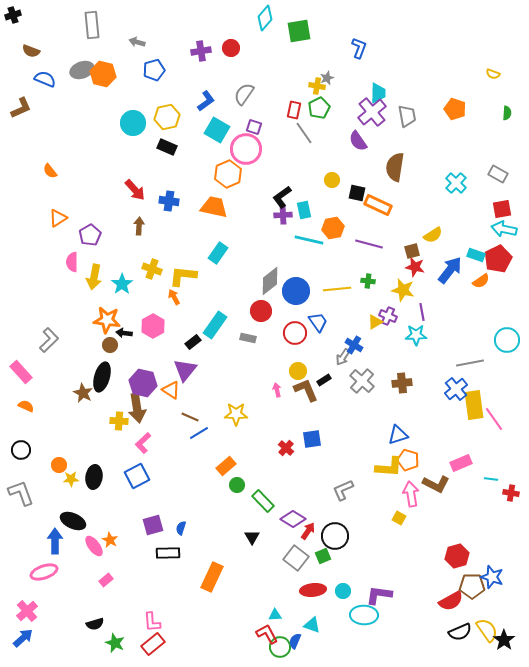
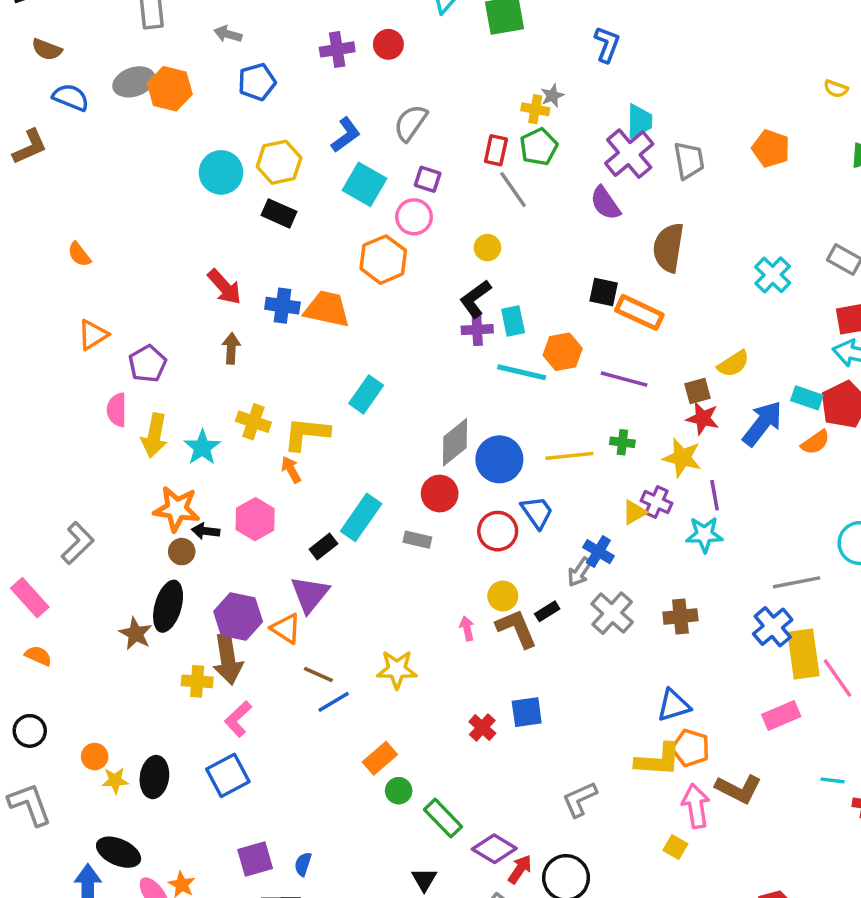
pink circle: (246, 149) -> (414, 217), size x0.7
yellow circle: (332, 180) -> (487, 248), moved
orange trapezoid: (214, 207) -> (327, 309), moved
pink rectangle: (461, 463) -> (781, 716), moved

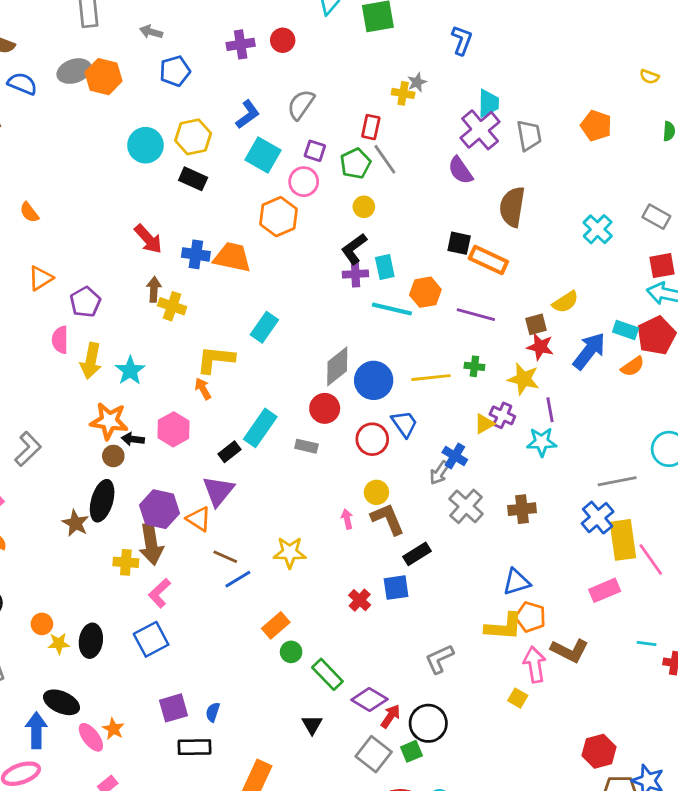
green pentagon: (539, 147) -> (355, 163), moved
yellow cross: (253, 422) -> (172, 306), moved
black rectangle: (547, 611) -> (417, 554), moved, size x1.4

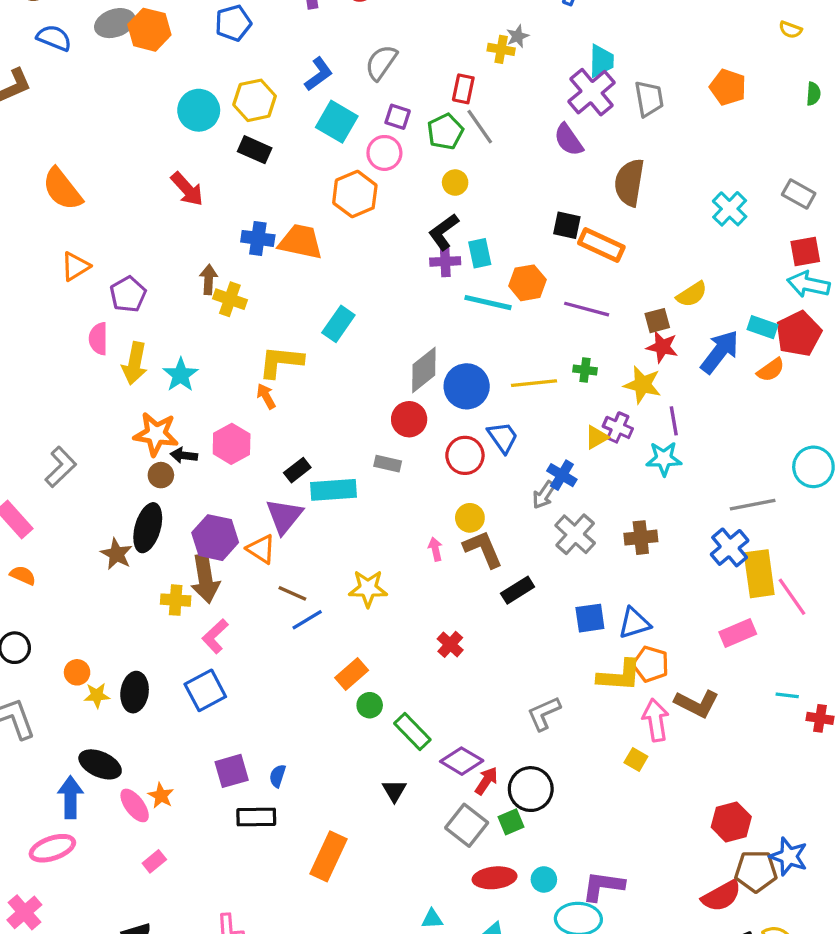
orange semicircle: (29, 212) -> (62, 189), size x1.8
red arrow: (148, 239) -> (187, 189), moved
cyan rectangle: (260, 428) -> (333, 490), moved, turned 51
blue square: (396, 588) -> (590, 618), moved

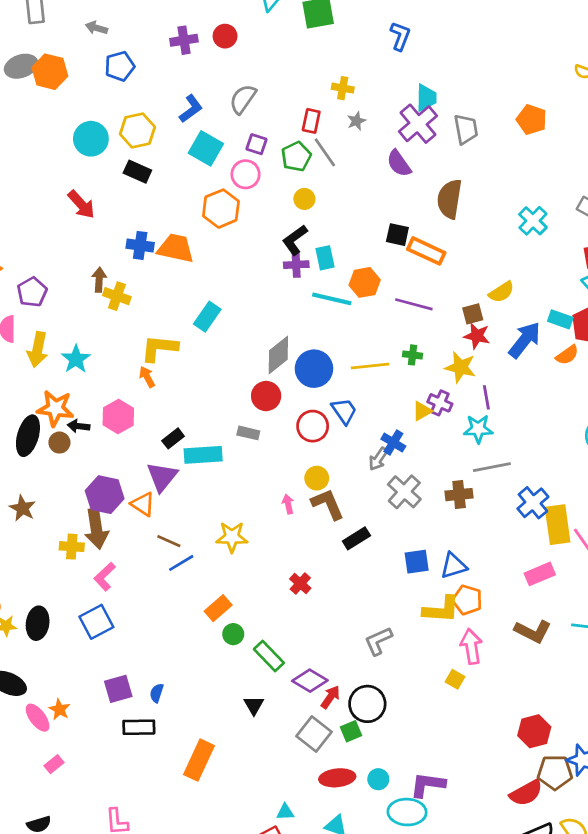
gray star: (518, 36) -> (356, 121), moved
gray line: (753, 505) -> (492, 467), moved
black ellipse: (148, 528) -> (28, 436), moved
brown L-shape: (697, 704) -> (533, 631), moved

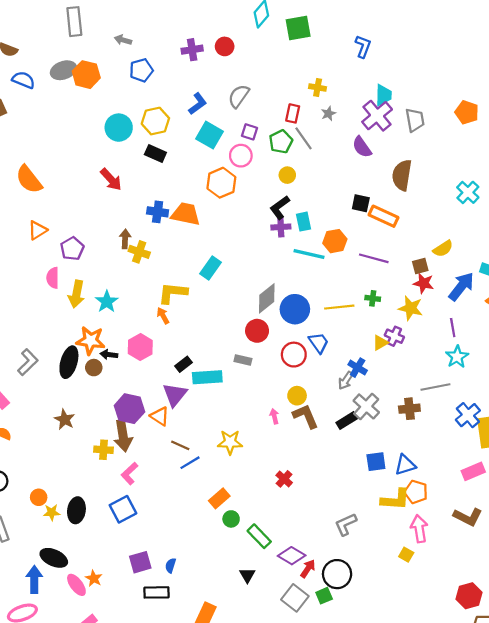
purple line: (486, 397) -> (453, 328), moved
cyan star: (478, 429) -> (457, 357), moved, turned -30
black rectangle: (356, 538) -> (347, 421), moved

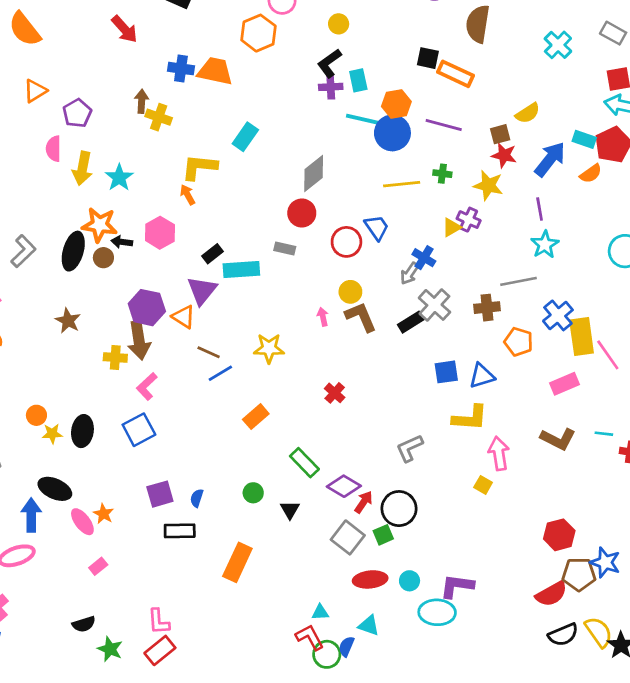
blue circle: (295, 309) -> (392, 133), moved
orange pentagon: (416, 492) -> (519, 342), moved
green circle: (231, 519) -> (253, 493), moved

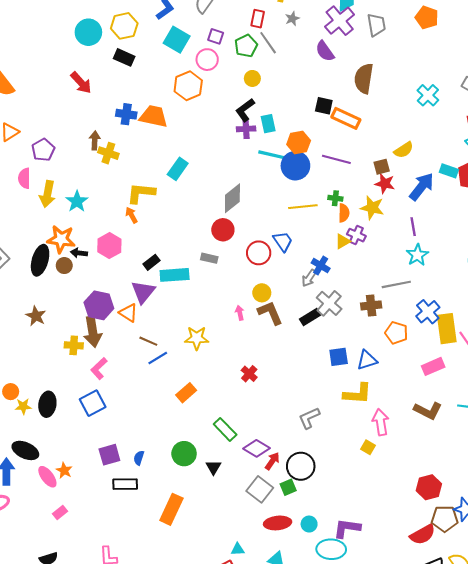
orange semicircle: (591, 174) -> (344, 213), moved, turned -54
green circle: (253, 493) -> (184, 454), size x1.5

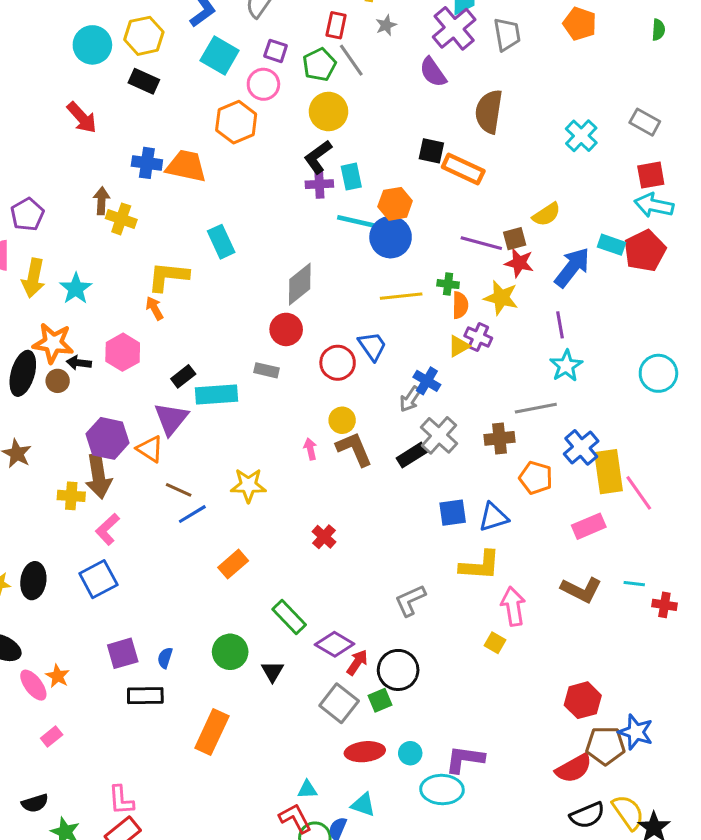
yellow circle: (252, 78) -> (328, 112), size x1.6
purple line: (336, 159) -> (481, 243), moved
cyan rectangle: (178, 169) -> (221, 242), turned -60

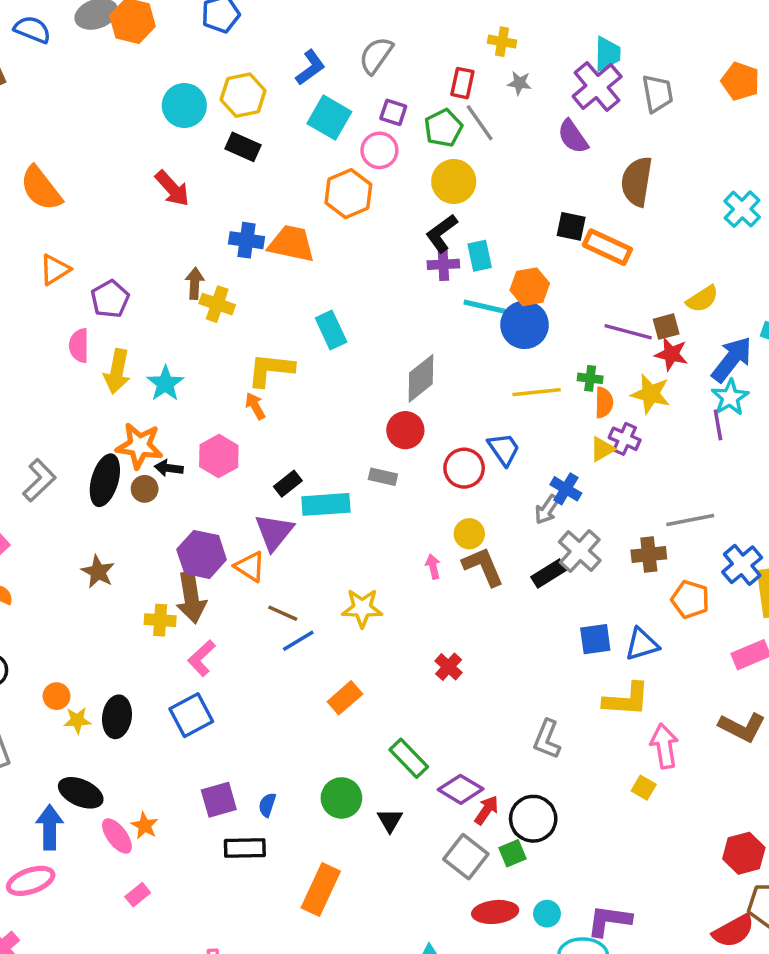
gray star: (386, 25) -> (519, 83), turned 30
cyan star: (566, 366) -> (730, 397), moved
gray L-shape: (410, 600) -> (547, 739), turned -44

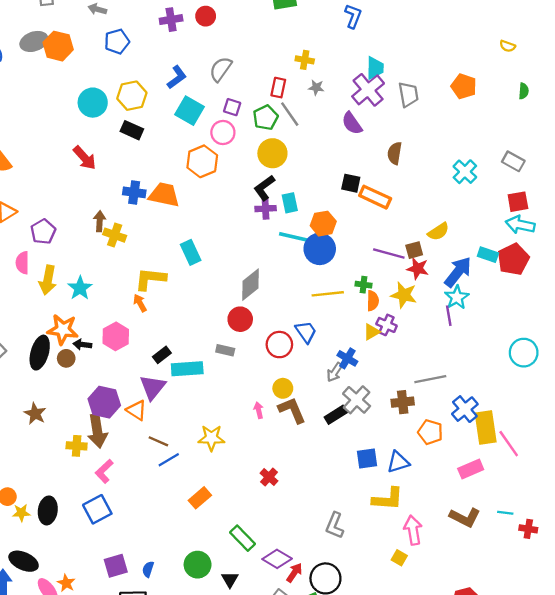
brown semicircle: (637, 181) -> (395, 153), size x0.7

